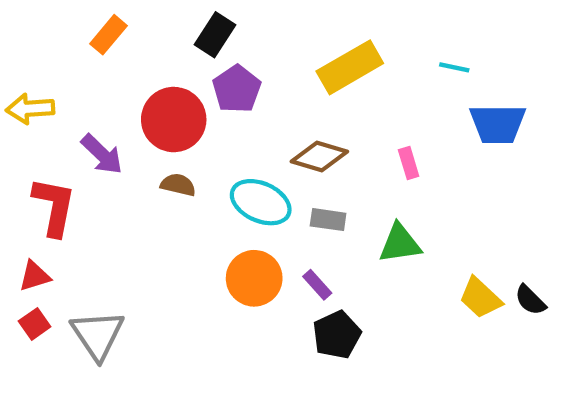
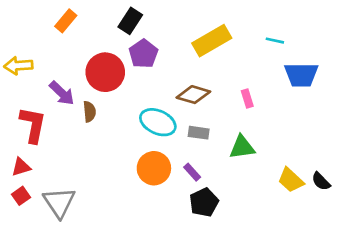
brown semicircle: (178, 185) -> (89, 112), moved, turned 72

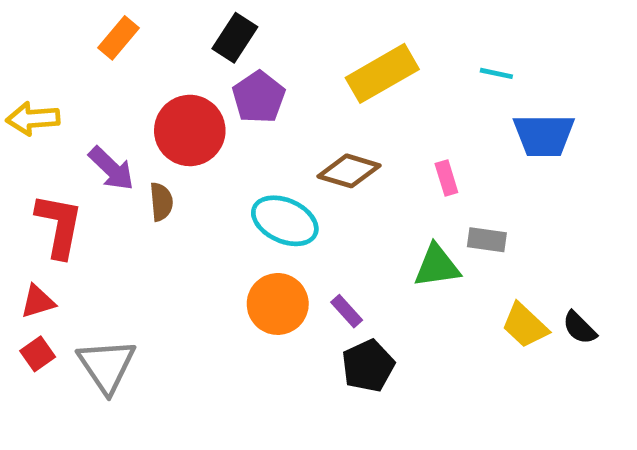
gray rectangle: (199, 133) -> (487, 240), moved

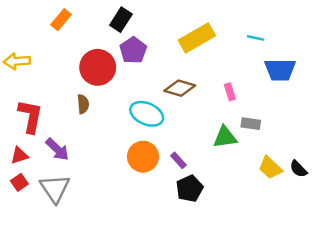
purple arrow: (111, 169) -> (57, 149), moved

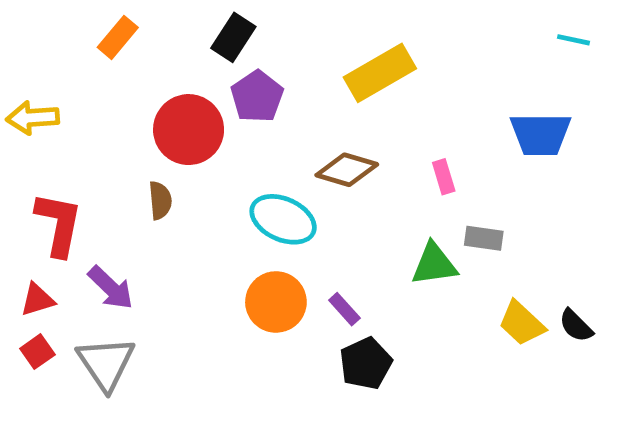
cyan line: (256, 38) -> (574, 40), moved

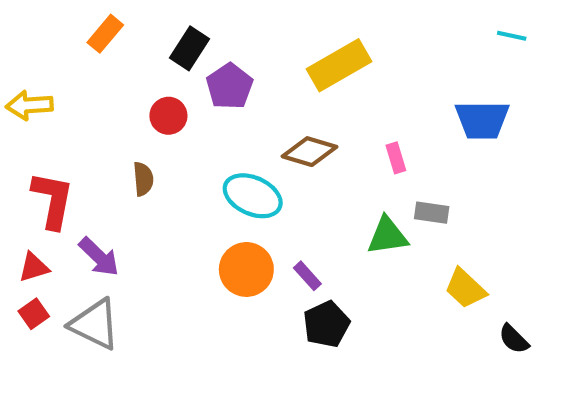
black rectangle: (233, 37) -> (189, 48), moved
red circle: (189, 130) -> (168, 116), size x0.6
black semicircle: (576, 326) -> (514, 339), moved
gray triangle: (106, 363) -> (95, 324), turned -30

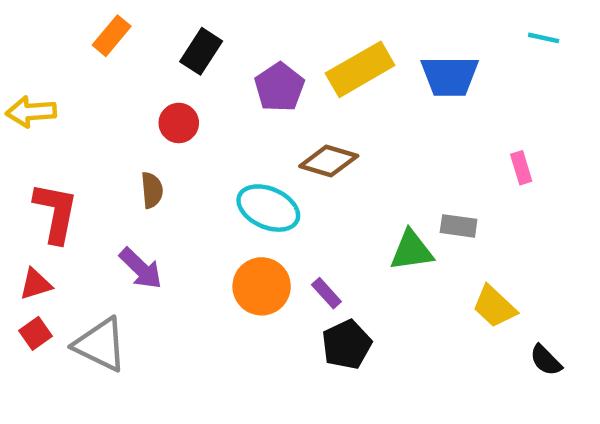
purple pentagon: (230, 86) -> (279, 87), moved
blue trapezoid: (482, 120) -> (450, 76), moved
pink rectangle: (396, 158) -> (521, 168), moved
purple arrow: (99, 257) -> (141, 268), moved

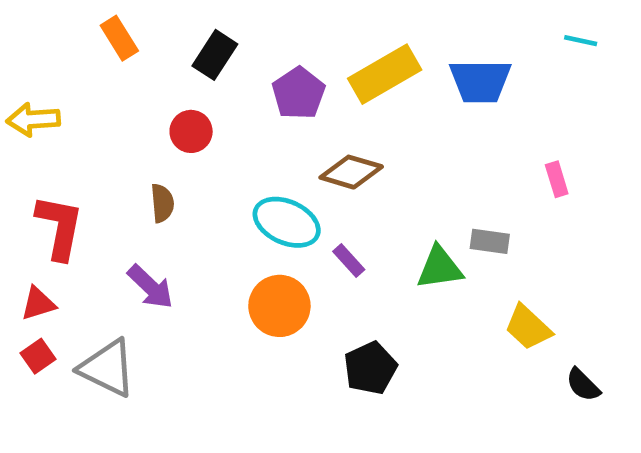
orange rectangle: (112, 36) -> (119, 38), turned -72
purple rectangle: (326, 293) -> (349, 261), moved

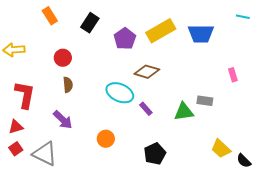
red circle: (191, 131) -> (63, 58), moved
orange circle: (279, 306) -> (106, 139), moved, size x0.7
yellow trapezoid: (528, 327) -> (221, 149), moved

